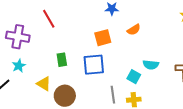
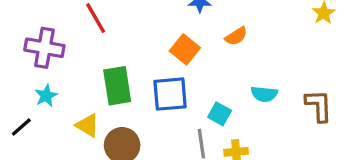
orange square: (103, 38) -> (185, 49), turned -36
green rectangle: (62, 60) -> (117, 86), size x1.6
cyan square: (134, 77) -> (220, 114), moved

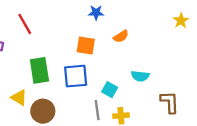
orange square: (185, 49) -> (86, 45), turned -30
brown L-shape: (319, 106) -> (170, 102), moved

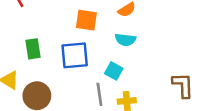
green rectangle: (39, 70) -> (33, 49), size x0.7
cyan semicircle: (140, 76) -> (125, 40), moved

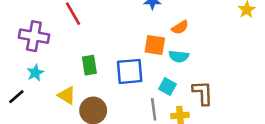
orange square: (86, 20) -> (155, 45), moved
brown L-shape: (183, 85) -> (203, 93), moved

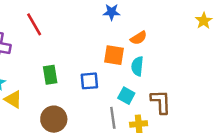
cyan semicircle: (179, 56) -> (137, 66), turned 90
blue square: (130, 71) -> (89, 81), size x0.7
yellow triangle: (67, 95) -> (13, 99), moved

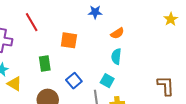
orange square: (114, 55) -> (69, 40), moved
blue square: (89, 81) -> (74, 81), moved, turned -35
brown L-shape: (161, 102) -> (166, 86), moved

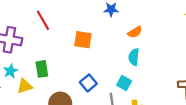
green rectangle: (45, 64) -> (42, 69), moved
yellow triangle: (14, 84) -> (25, 86), turned -49

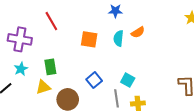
cyan semicircle: (134, 57) -> (119, 38), moved
yellow triangle: (25, 86) -> (43, 87), moved

